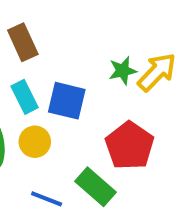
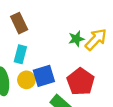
cyan rectangle: (25, 97) -> (20, 54), turned 42
blue square: (67, 101) -> (44, 76), moved, turned -30

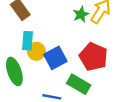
yellow circle: (26, 80) -> (36, 51), moved

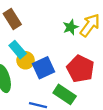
cyan rectangle: (28, 41) -> (18, 50), turned -48

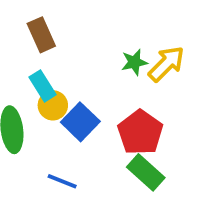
blue square: (44, 68) -> (80, 122), turned -30
green rectangle: (65, 94) -> (146, 172), moved

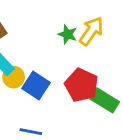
green star: (134, 62) -> (68, 34), turned -30
green rectangle: (146, 172) -> (105, 100), moved

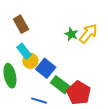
red pentagon: (81, 85) -> (79, 93), moved
green rectangle: (105, 100) -> (60, 85), moved

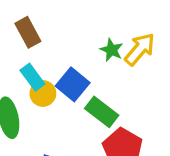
blue square: (46, 68) -> (73, 84), moved
green rectangle: (60, 85) -> (102, 112), moved

